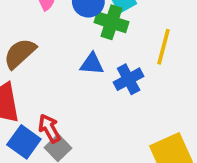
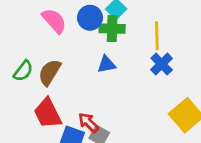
blue cross: (129, 79) -> (162, 64), moved

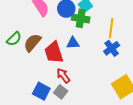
red trapezoid: (48, 113) -> (54, 52), moved
red arrow: (88, 123) -> (63, 76), moved

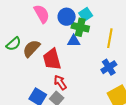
blue triangle: (73, 43) -> (74, 41), moved
blue cross: (112, 48) -> (109, 67), moved

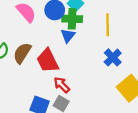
blue triangle: (74, 41) -> (68, 36), turned -40

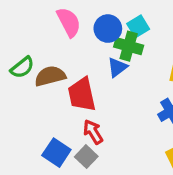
brown semicircle: (22, 53) -> (50, 76), turned 30

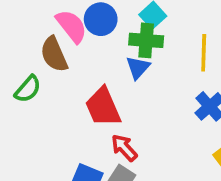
blue circle: (108, 29) -> (101, 19), moved
brown semicircle: (50, 76) -> (54, 54), moved, turned -88

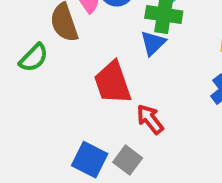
red arrow: (124, 148) -> (150, 119), moved

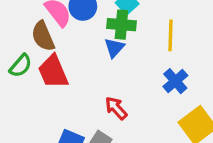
red trapezoid: (113, 83) -> (53, 72), moved

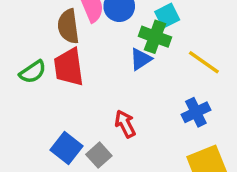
yellow line: (170, 35) -> (204, 62), turned -72
green semicircle: (21, 66) -> (33, 72), moved

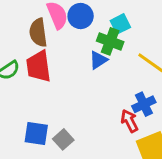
red arrow: (125, 124) -> (129, 121), moved
blue square: (66, 148) -> (36, 134), turned -30

